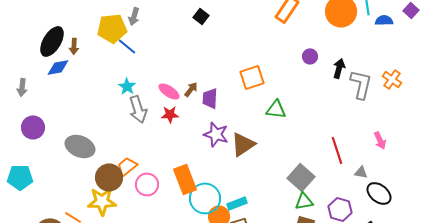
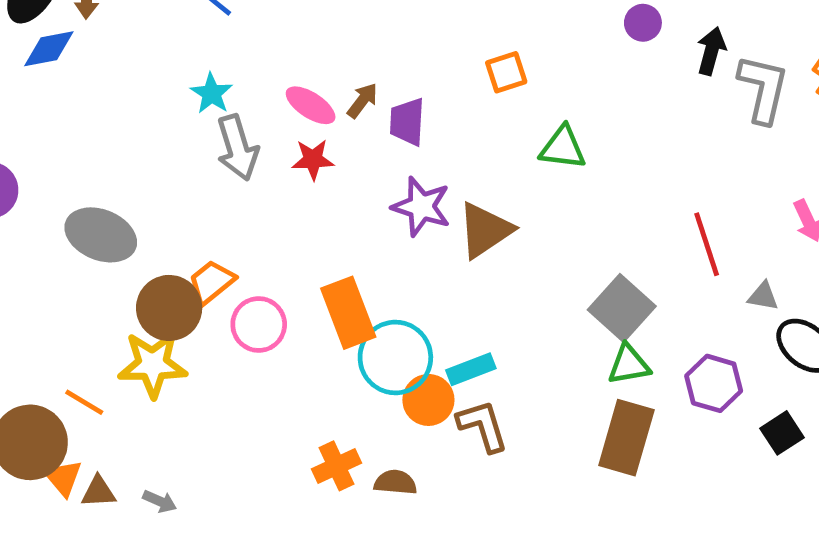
orange square: (252, 77) -> (506, 72), size x0.7

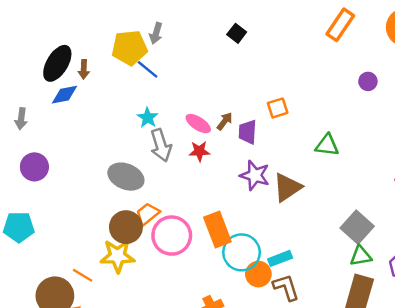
orange square: (506, 72) -> (278, 108), moved
gray ellipse: (101, 235) -> (126, 177), moved
pink circle: (259, 324) -> (172, 236), size x1.4

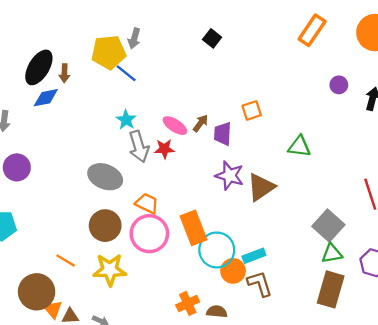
red star: (199, 151) -> (164, 149), moved
orange trapezoid: (148, 214) -> (147, 203), moved, turned 65
yellow star: (118, 256) -> (110, 270), moved
orange line: (83, 275) -> (66, 260), moved

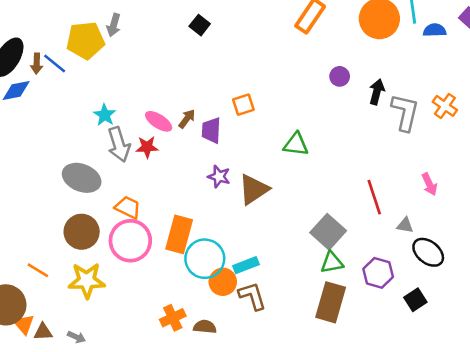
blue line: (126, 73) -> (55, 64), moved
purple star: (230, 176) -> (219, 177), size x0.7
orange rectangle: (193, 228) -> (179, 234), turned 36

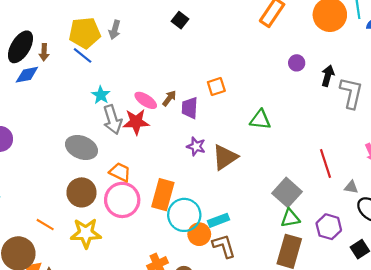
gray arrow: (114, 25) -> (115, 30), moved
blue line: (55, 64) -> (83, 55), moved
red star: (147, 147) -> (136, 122), size x1.4

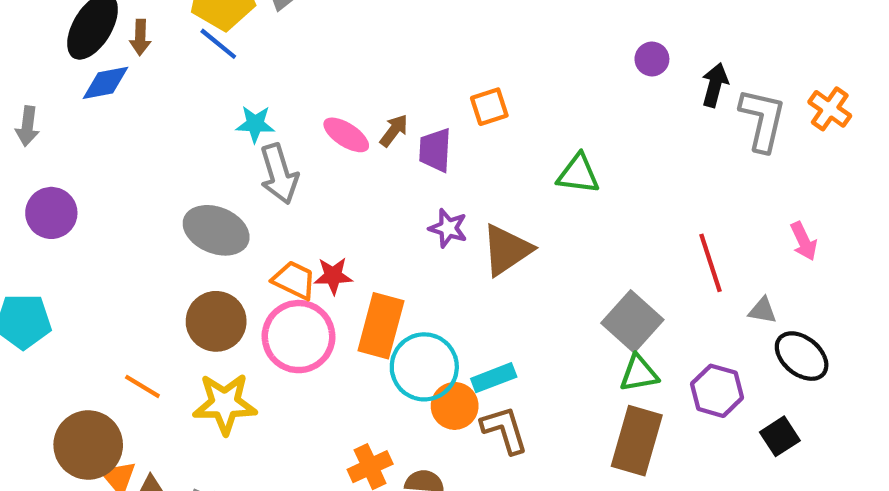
cyan star: (101, 95) -> (255, 124), turned -30
red star: (136, 122) -> (333, 276), moved, size x0.7

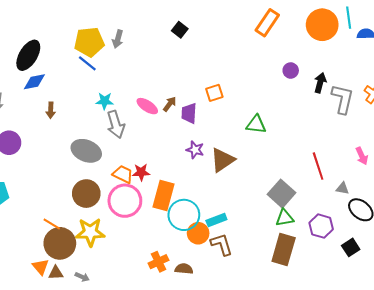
brown arrow: (140, 37) -> (51, 110), moved
brown circle: (88, 445) -> (60, 243), moved

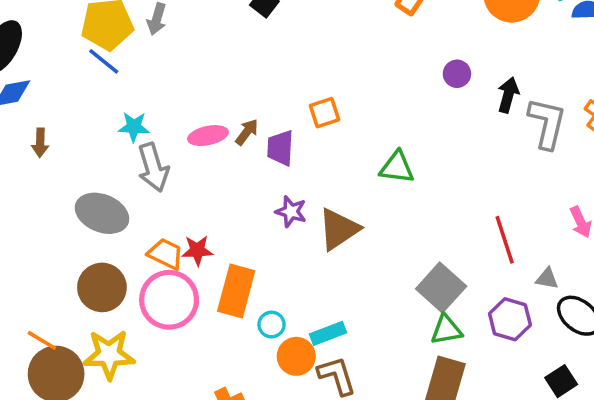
pink ellipse: (147, 106) -> (208, 136), turned -45
cyan circle: (184, 215) -> (272, 325), size x0.5
purple hexagon: (321, 226) -> (510, 319), moved

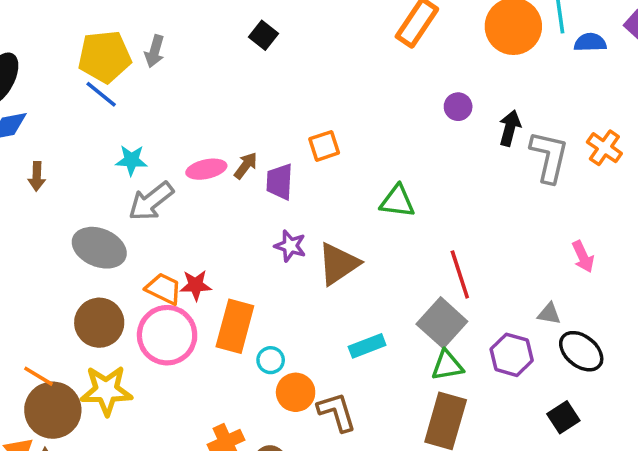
gray arrow: (153, 167) -> (151, 201), turned 69
red line: (505, 240) -> (460, 274), moved
cyan rectangle: (328, 333) -> (367, 346), moved

